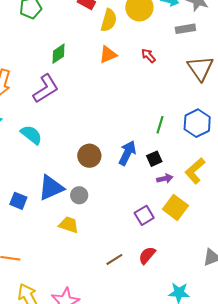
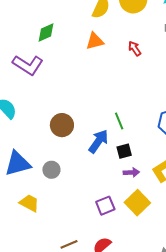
purple L-shape: (46, 89) -> (28, 65), turned 56
green line: (160, 125) -> (119, 121), moved, turned -48
brown circle: (89, 156) -> (62, 125), moved
gray circle: (79, 195) -> (51, 170), moved

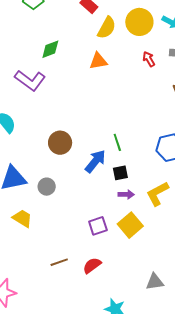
red arrow: (135, 48) -> (149, 59), moved

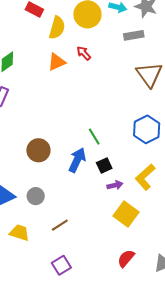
red arrow: (149, 59) -> (84, 53), moved
purple square: (98, 226) -> (61, 265), moved
brown line: (59, 262) -> (60, 225), moved
red semicircle: (92, 265) -> (126, 258), moved

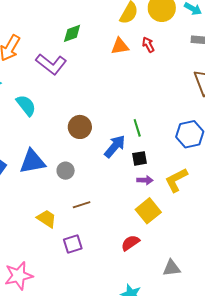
yellow trapezoid: (19, 233) -> (47, 219), moved
red semicircle: (126, 258) -> (130, 243), moved

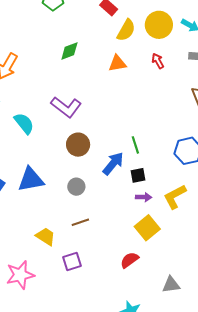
red arrow: (148, 45) -> (158, 61), moved
purple L-shape: (51, 64) -> (66, 107), moved
gray circle: (66, 171) -> (76, 187), moved
pink star: (19, 276) -> (20, 275), moved

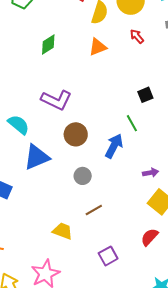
black square: (138, 175) -> (145, 95), moved
blue triangle: (31, 179) -> (37, 157), moved
purple square: (72, 262) -> (108, 256), moved

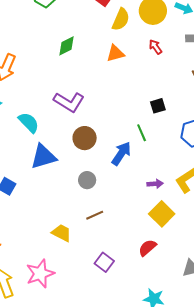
purple square: (108, 256) -> (104, 262), turned -30

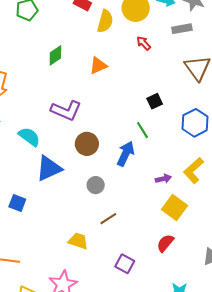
orange triangle: (115, 53) -> (98, 66), moved

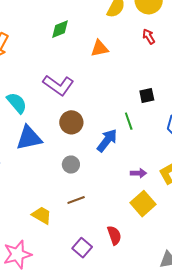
red semicircle: (165, 243) -> (114, 235), moved, turned 108

